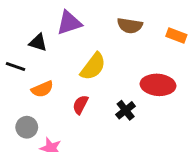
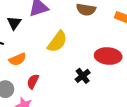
black triangle: (38, 43) -> (14, 23), turned 48
red semicircle: (80, 105) -> (33, 81), moved

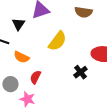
orange semicircle: (17, 59) -> (21, 57), turned 49

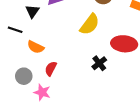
yellow semicircle: (57, 41) -> (90, 24), moved

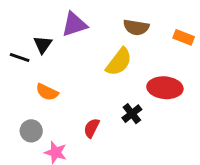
black line: (15, 30) -> (20, 58), moved
red semicircle: (51, 69) -> (92, 128), moved

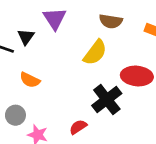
purple triangle: (74, 24) -> (55, 19), turned -45
black cross: (132, 114) -> (107, 100), size x1.6
red semicircle: (92, 128) -> (78, 127), moved, turned 30

